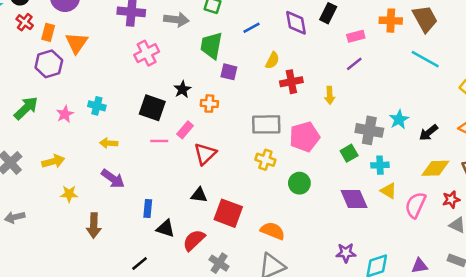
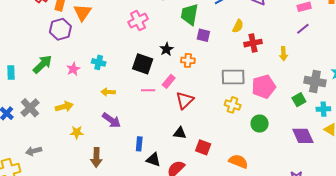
red square: (228, 213) -> (203, 147), size x0.7

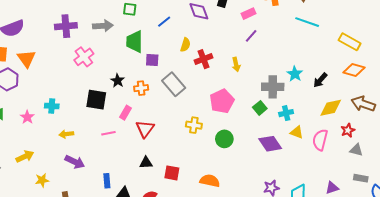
gray rectangle: (233, 77) -> (174, 84), moved, turned 60
pink line: (148, 90) -> (108, 133), moved

